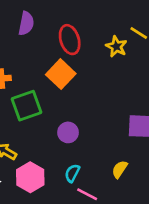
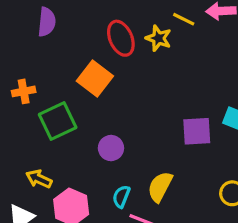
red ellipse: (70, 40) -> (121, 38), moved
yellow semicircle: (120, 169) -> (160, 187), moved, size x1.4

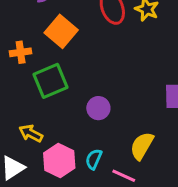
orange square: (95, 79) -> (61, 31), moved
cyan semicircle: (121, 197) -> (94, 159), moved

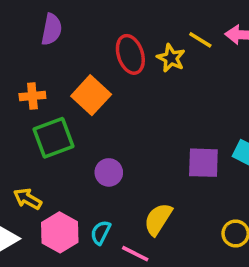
orange square: (61, 31) -> (91, 95), moved
orange cross: (21, 52) -> (32, 96), moved

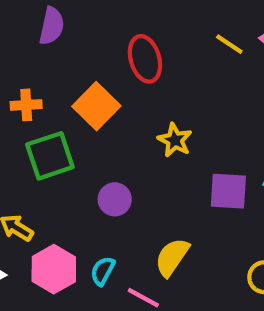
yellow star: (171, 58) -> (175, 140), moved

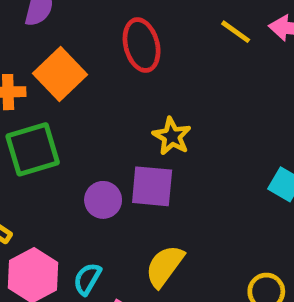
orange square: (96, 106) -> (60, 74), moved
purple square: (228, 191) -> (152, 186), moved

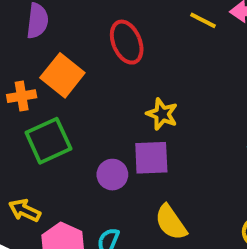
yellow semicircle: (165, 266) -> (171, 222), turned -63

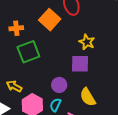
orange square: (62, 75) -> (50, 20), moved
purple circle: (112, 175) -> (59, 85), moved

